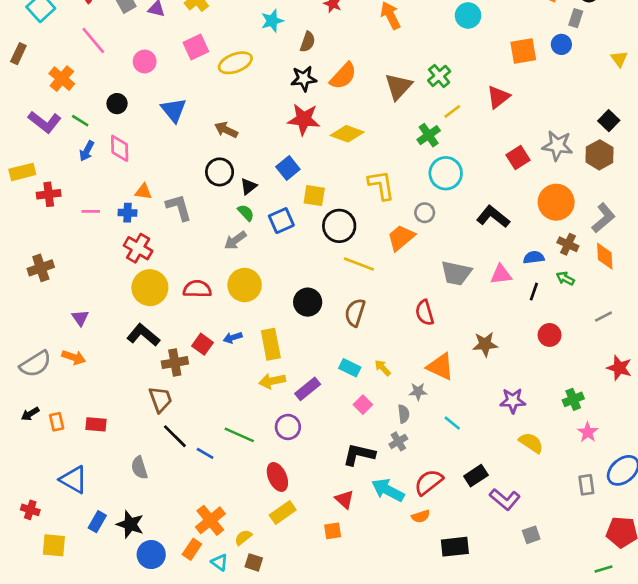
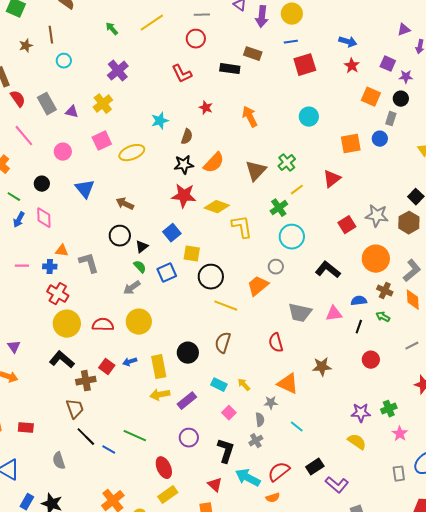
yellow L-shape: (381, 185) -> (242, 227), moved
black circle: (308, 302) -> (188, 353), moved
purple star: (513, 401) -> (361, 413), moved
purple circle: (288, 427) -> (189, 438), moved
black L-shape: (359, 455) -> (226, 451), turned 95

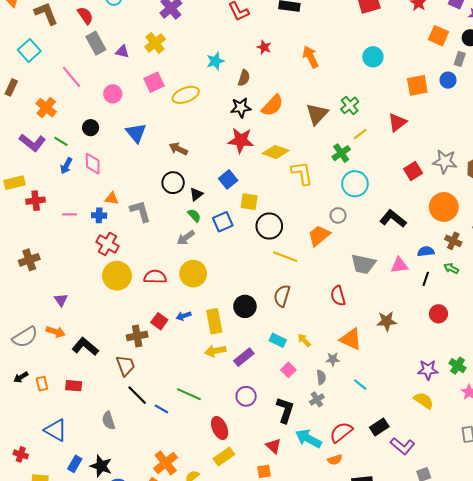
red semicircle: (18, 99) -> (85, 16), moved
black L-shape: (62, 360) -> (85, 347), moved
green cross: (389, 409) -> (458, 366), turned -35

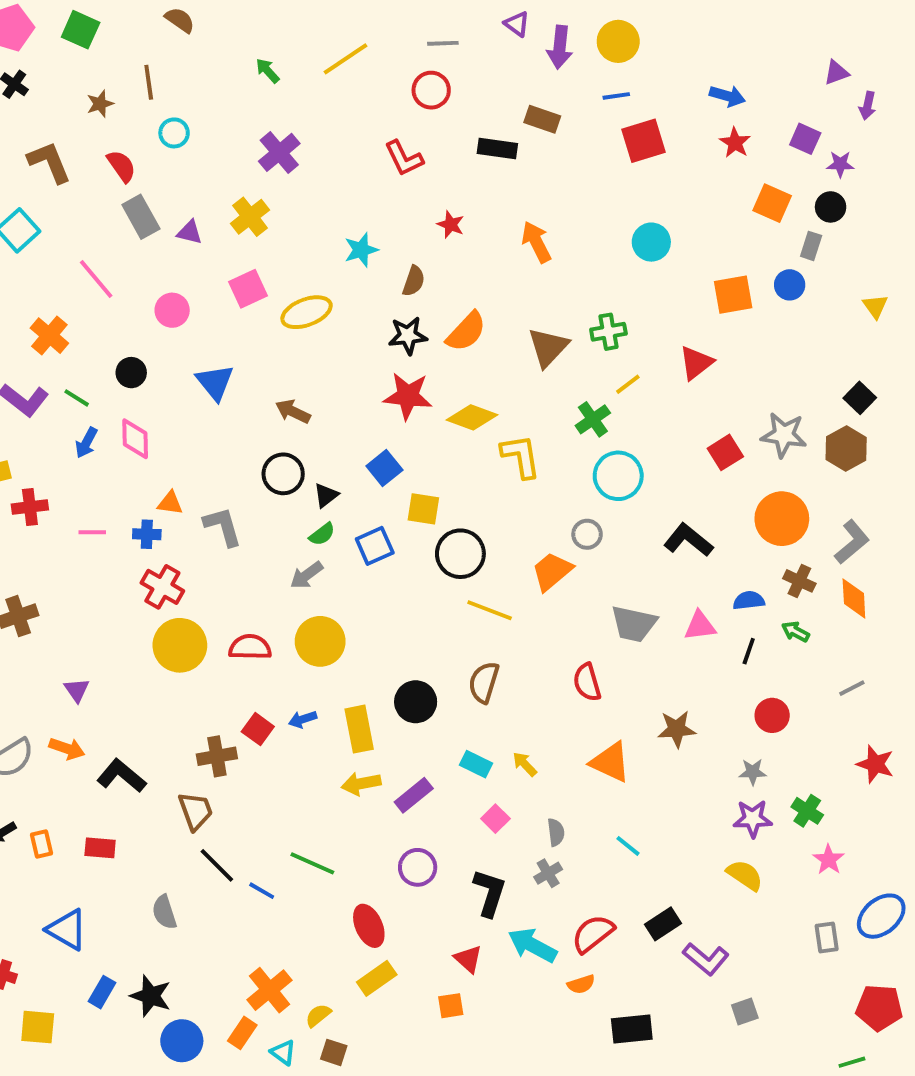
green cross: (350, 105) -> (608, 332), turned 30
green semicircle: (194, 215) -> (322, 534), turned 96
gray star: (333, 359) -> (753, 772), moved

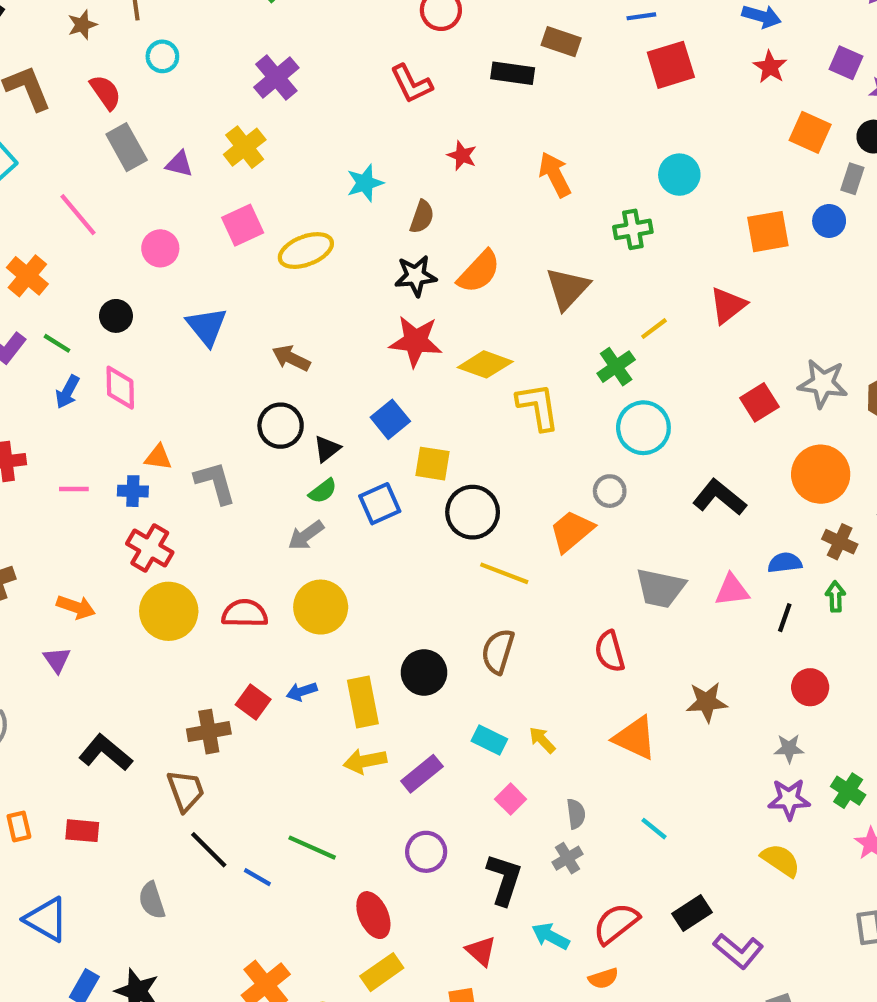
green cross: (608, 332) -> (633, 229), moved
green arrow: (795, 632) -> (835, 597), turned 60
orange arrow: (67, 749) -> (76, 607), moved
cyan arrow: (532, 945) -> (551, 936), size x0.7

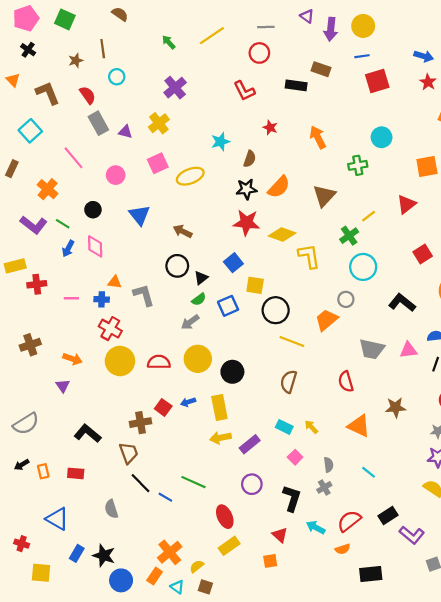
black circle: (424, 672) -> (232, 372), moved

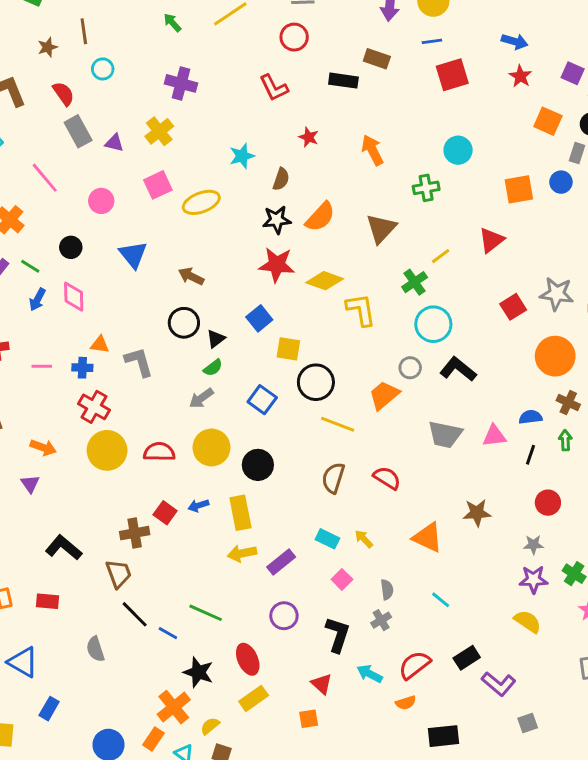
purple cross: (175, 88) -> (181, 83), turned -35
black L-shape: (402, 303) -> (458, 369), moved
blue square: (228, 306) -> (262, 400), moved, turned -30
red semicircle: (346, 382) -> (387, 478), moved, turned 138
black star: (104, 556) -> (198, 672), moved

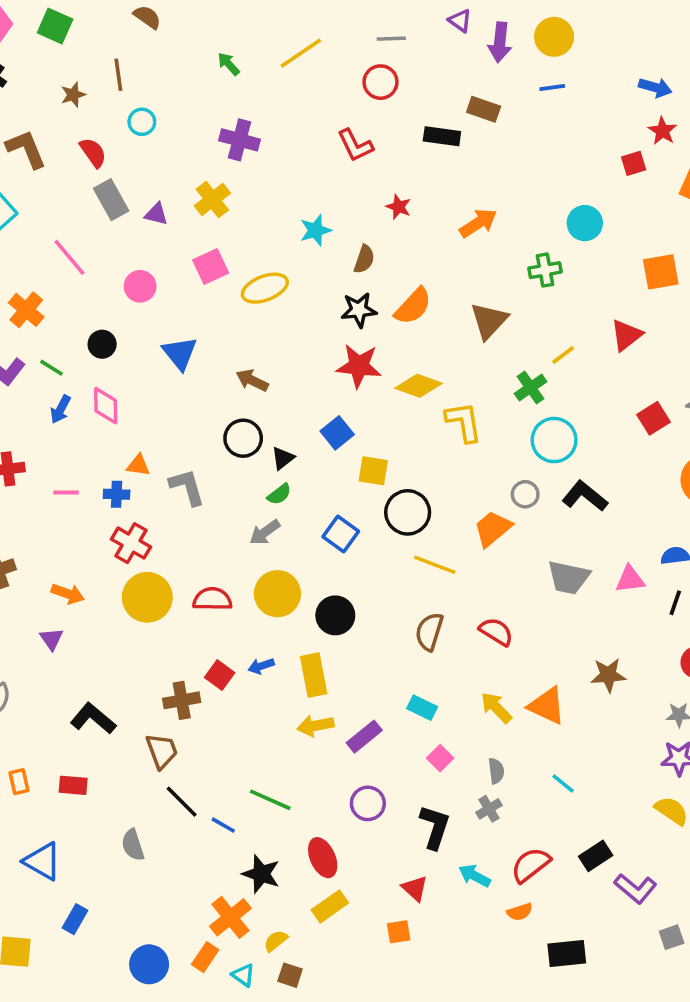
red square: (452, 75) -> (634, 163), moved, size x0.6
orange arrow: (372, 150) -> (478, 223), turned 84
yellow arrow: (364, 539) -> (496, 708), moved, size x1.4

